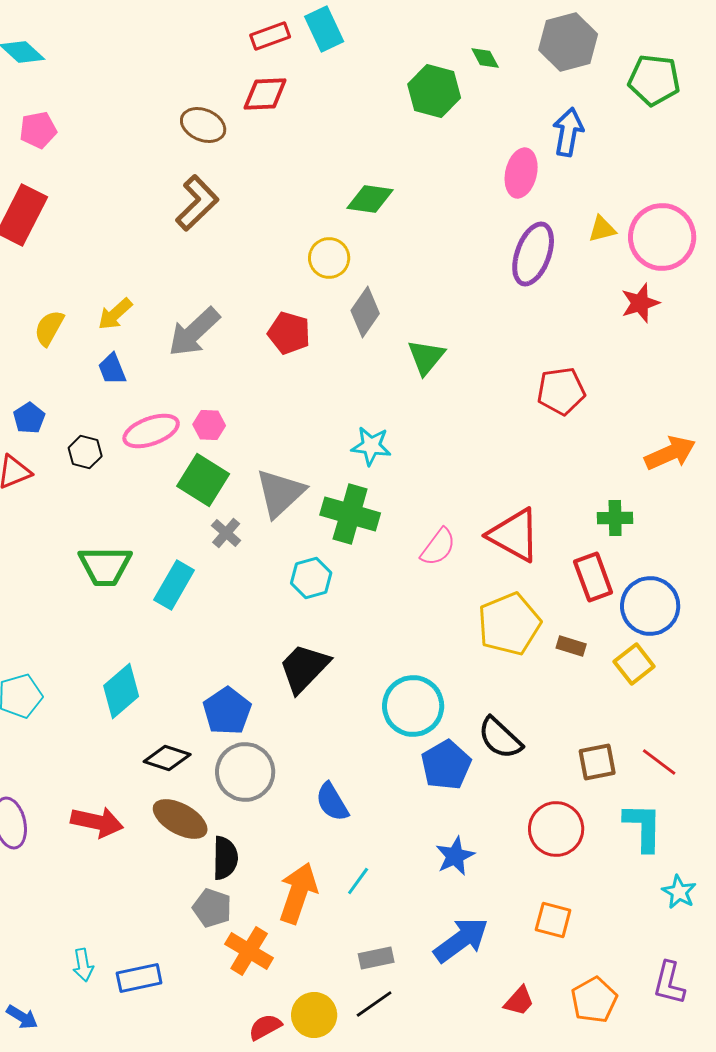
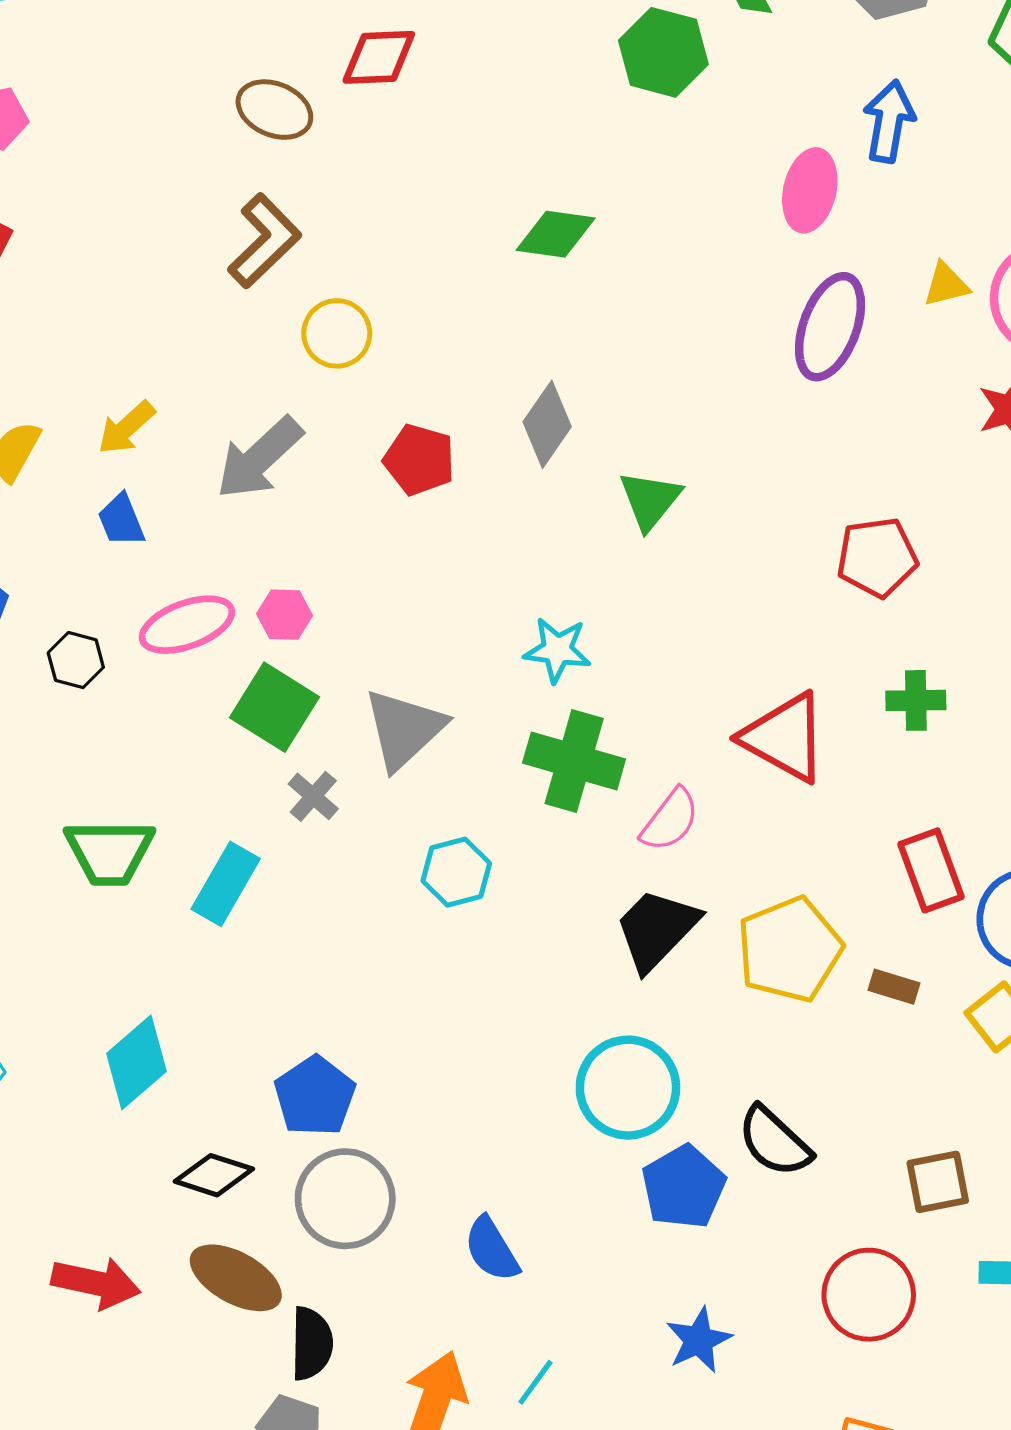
yellow circle: (329, 258) -> (337, 333), moved
green cross: (350, 514) -> (574, 761), moved
green cross: (615, 518) -> (916, 700), moved
red triangle: (514, 535) -> (785, 737), moved
black trapezoid: (304, 668) -> (657, 929), moved

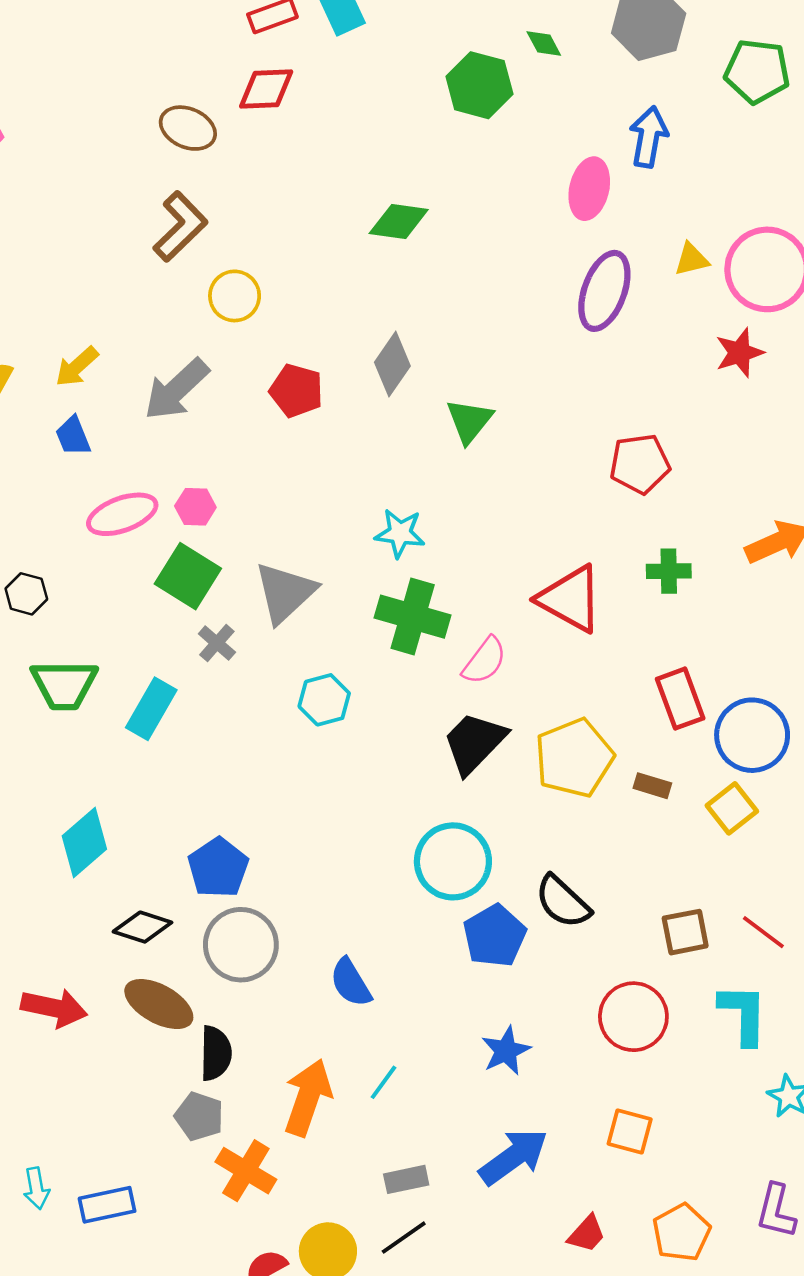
black hexagon: (76, 660) -> (26, 594), moved

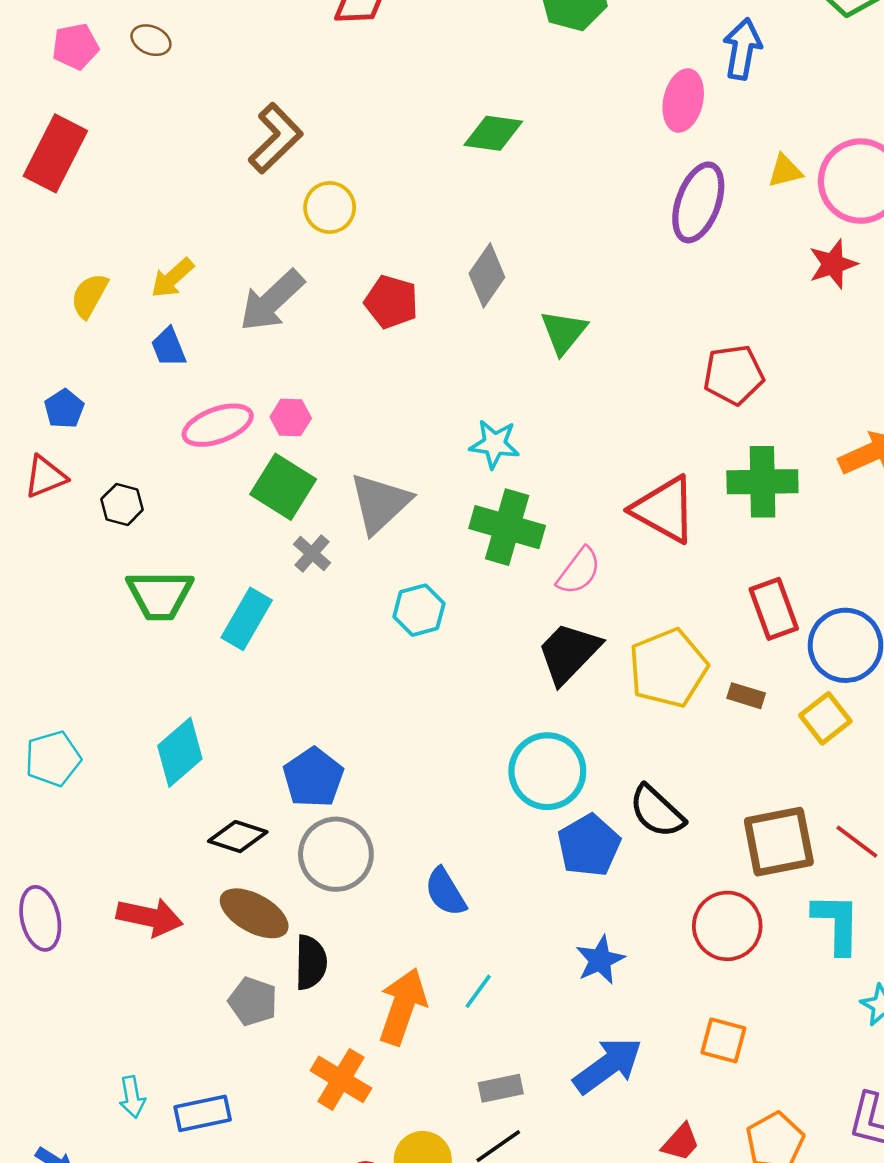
brown ellipse: (188, 128) -> (151, 40), moved, size x0.7
green cross: (669, 571) -> (762, 482), size x1.6
brown square: (685, 932) -> (779, 842), size x1.5
gray pentagon: (199, 1116) -> (253, 1001), moved

